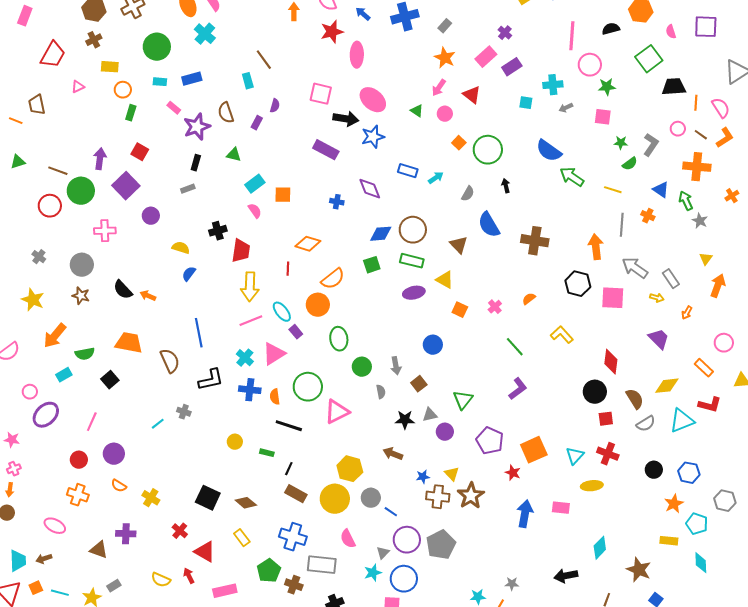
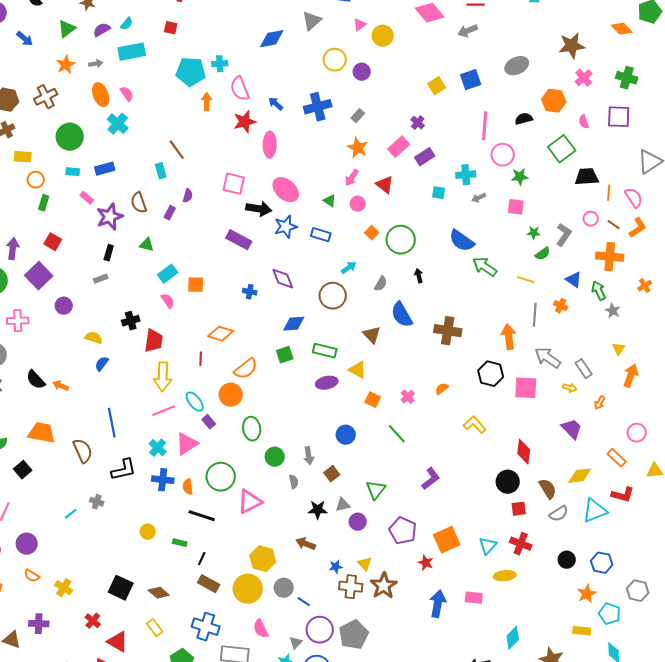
blue rectangle: (408, 171) -> (321, 235), moved
brown circle: (413, 230) -> (333, 296), moved
green line: (515, 347) -> (397, 434), moved

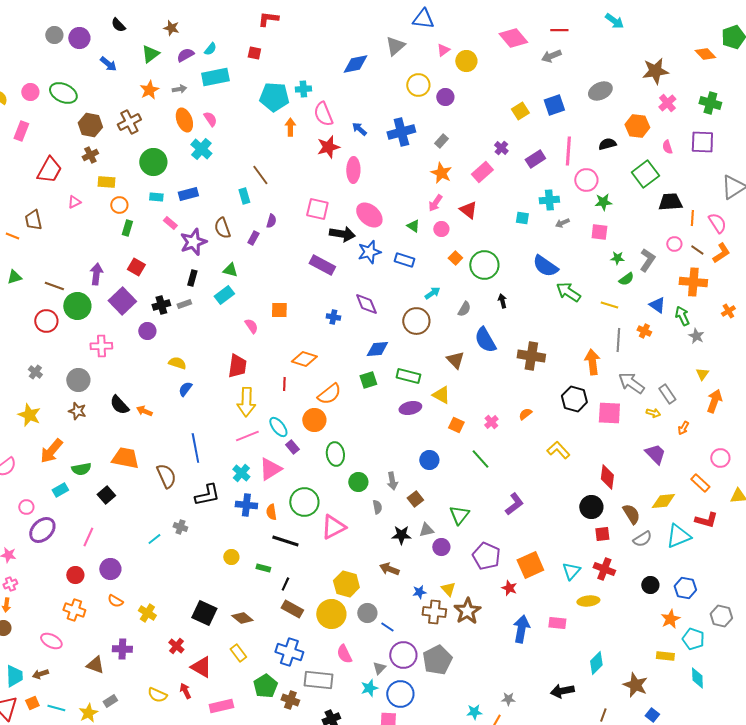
purple rectangle: (425, 157) -> (535, 159), moved
cyan rectangle: (168, 274) -> (224, 295), moved
black cross: (131, 321) -> (161, 305), moved

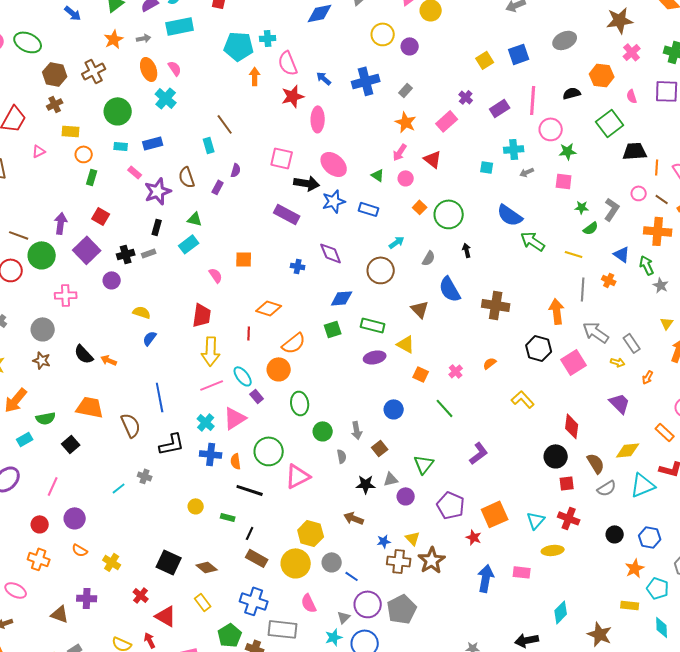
pink square: (609, 413) -> (574, 362), turned -35

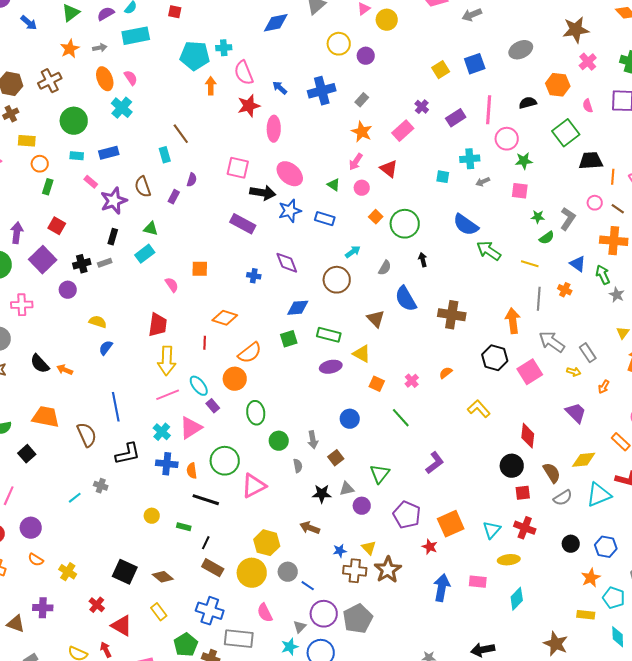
cyan diamond: (561, 612) -> (517, 599), moved

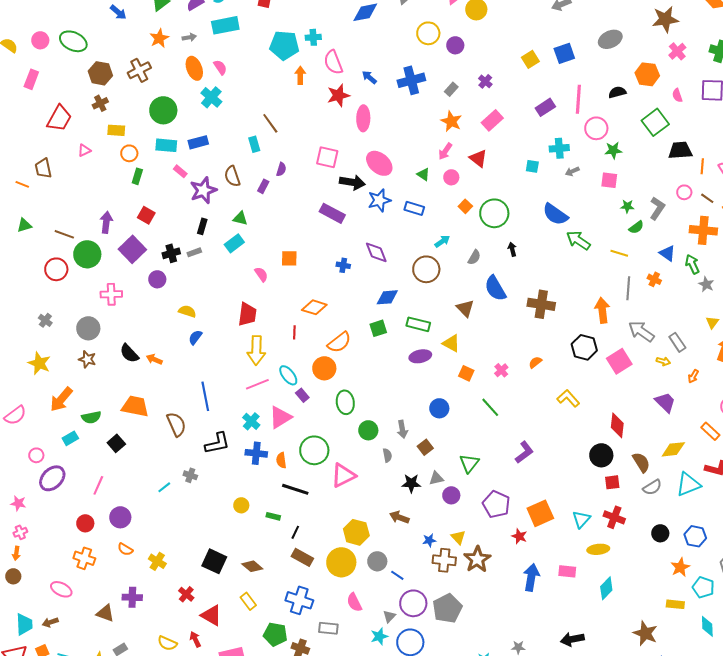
purple cross: (422, 107) -> (485, 81), moved
cyan rectangle: (77, 156) -> (166, 145), size x1.5
gray rectangle: (239, 639) -> (328, 628), size x0.7
green pentagon: (186, 645) -> (275, 634), turned -30

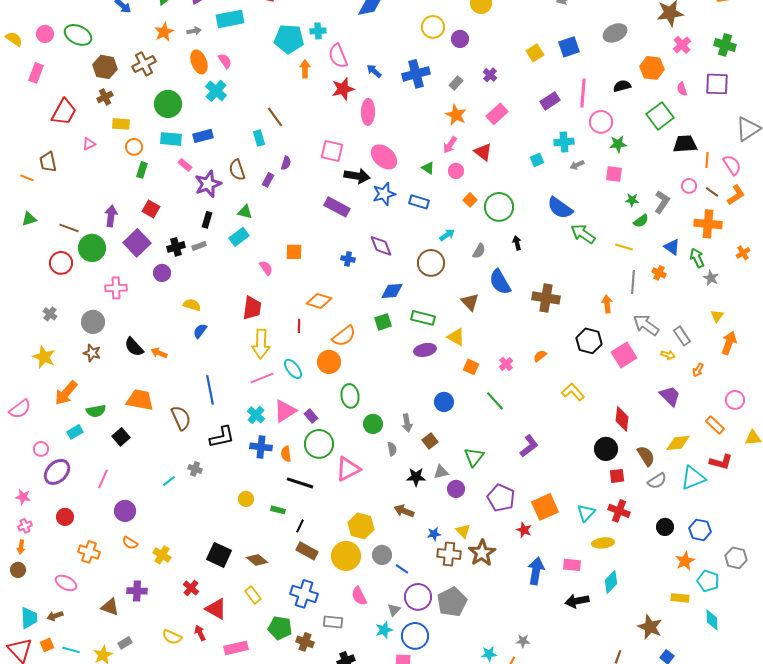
cyan square: (532, 166) -> (537, 160), turned -32
orange arrow: (602, 310) -> (607, 304), size x0.7
purple rectangle: (302, 395) -> (311, 416), moved
red circle: (85, 523) -> (65, 517), moved
black arrow: (572, 639) -> (577, 601), moved

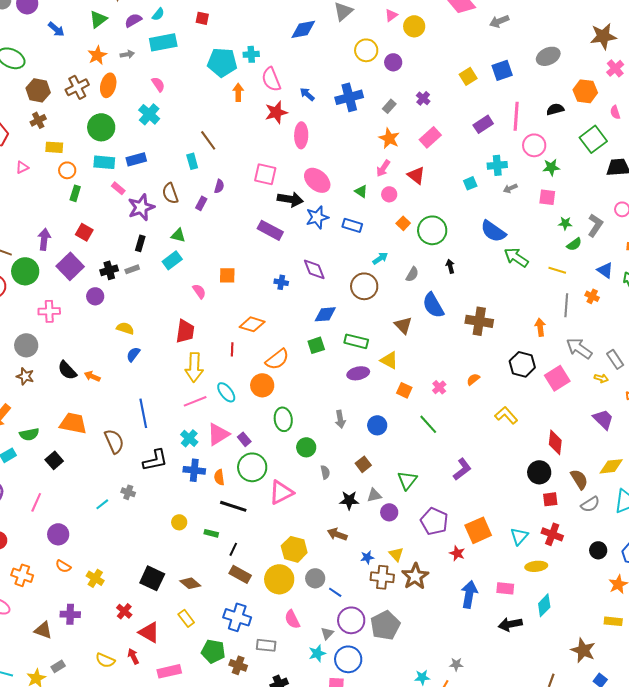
orange ellipse: (199, 62) -> (108, 85), moved, turned 35
gray arrow: (407, 423) -> (340, 419), moved

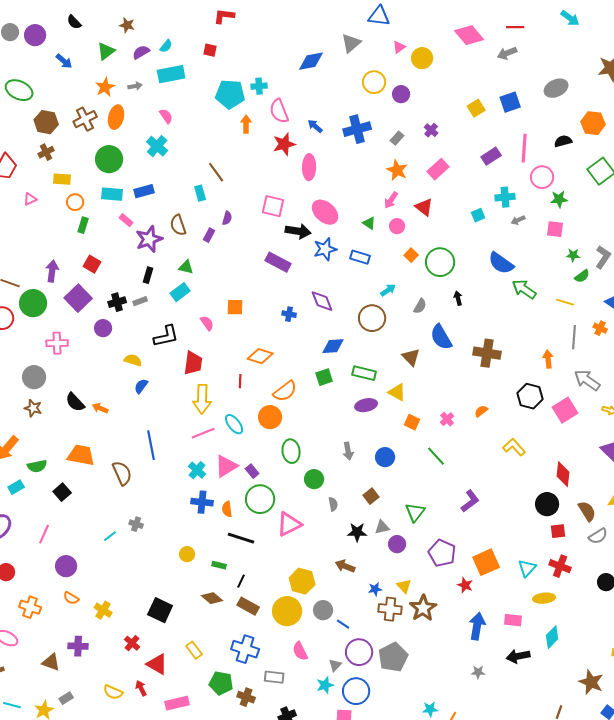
black L-shape: (155, 460) -> (166, 336), moved
brown diamond: (190, 583) -> (212, 598), moved
gray star: (456, 664) -> (478, 672), moved

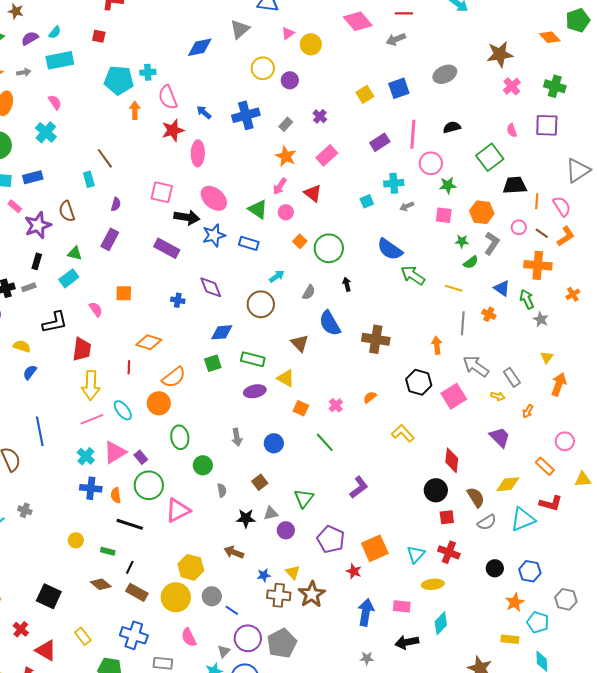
orange hexagon: (593, 123) -> (482, 212), moved
green triangle: (369, 223) -> (258, 209), size x1.5
purple rectangle: (209, 235) -> (110, 239), moved, size x1.5

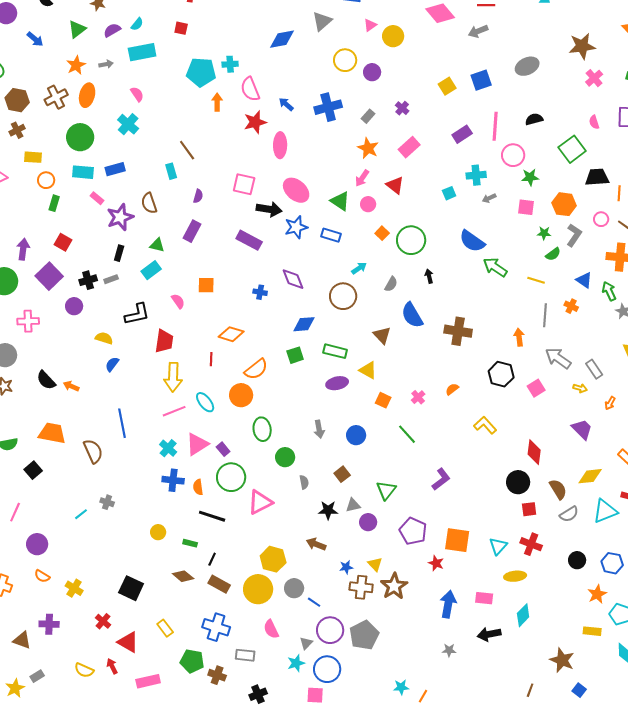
pink square: (454, 396) -> (536, 388), size x0.7
orange square: (375, 548) -> (457, 540), turned 32

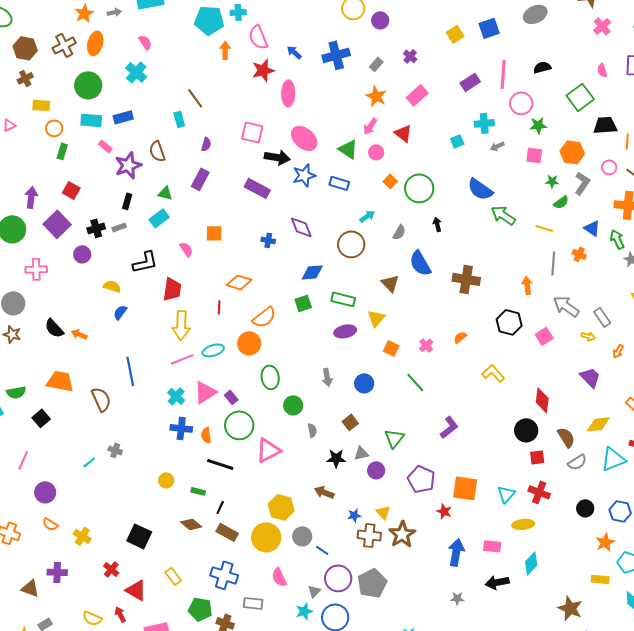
yellow triangle: (368, 370) -> (376, 318), turned 42
cyan ellipse: (205, 402) -> (213, 350), turned -70

